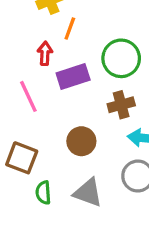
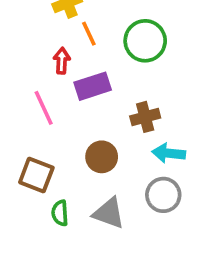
orange line: (70, 29) -> (89, 34), turned -45
green circle: (121, 58) -> (145, 41), moved

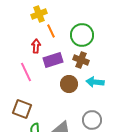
brown cross: (145, 117) -> (81, 60), moved, turned 35
cyan arrow: (169, 153) -> (95, 82), moved
brown circle: (102, 157) -> (69, 84), moved

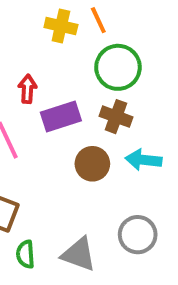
yellow cross: (39, 14) -> (61, 26), moved, turned 35
orange line: (51, 31) -> (98, 20), moved

